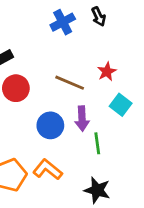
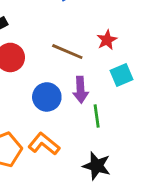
cyan square: (121, 105) -> (122, 75), turned 30

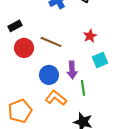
brown line: (67, 52) -> (51, 42), moved
orange L-shape: (44, 144) -> (56, 98), moved

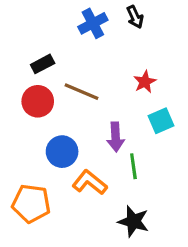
black rectangle: (15, 26) -> (43, 64), moved
blue circle: (49, 75) -> (62, 152), moved
orange pentagon: (20, 111) -> (31, 203), turned 30

